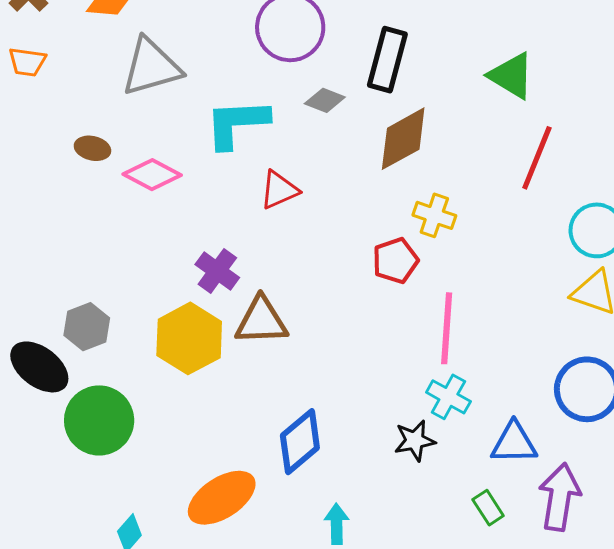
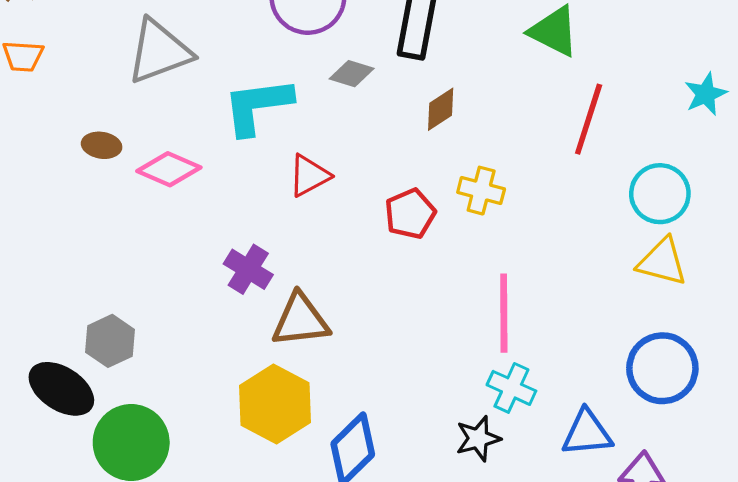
brown diamond: (403, 139) -> (441, 109), size x0.6
red pentagon: (395, 261) -> (410, 214), moved
yellow hexagon: (189, 338) -> (275, 404), moved

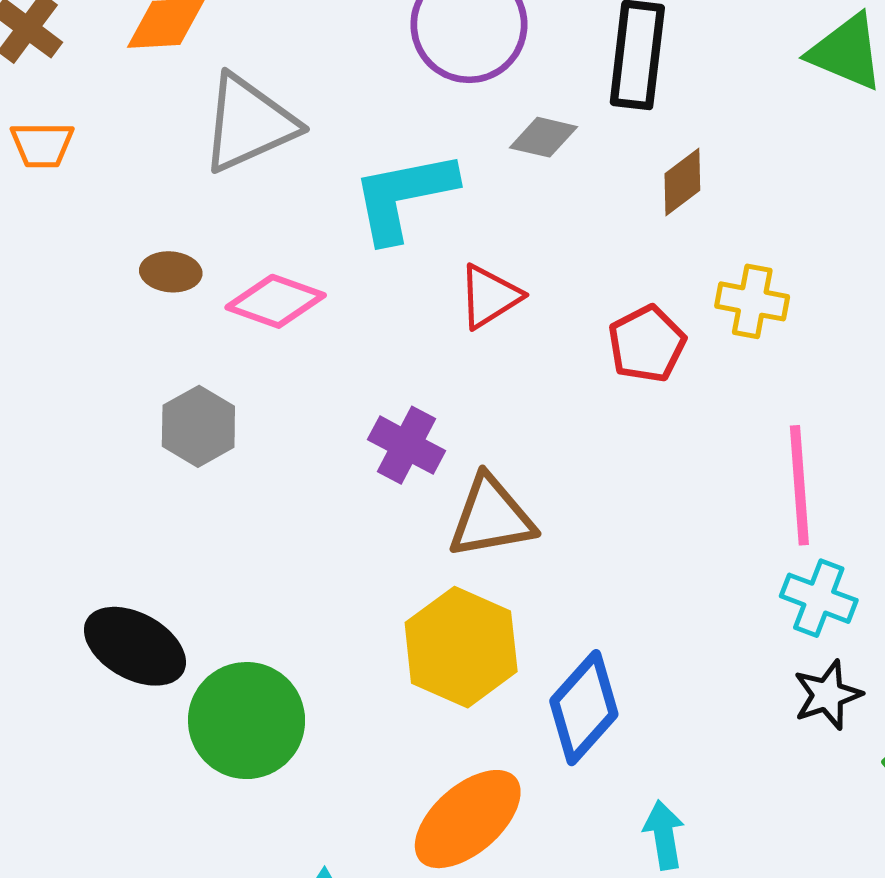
gray hexagon: (110, 341) -> (198, 426), moved
black star: (478, 439) -> (827, 695), moved

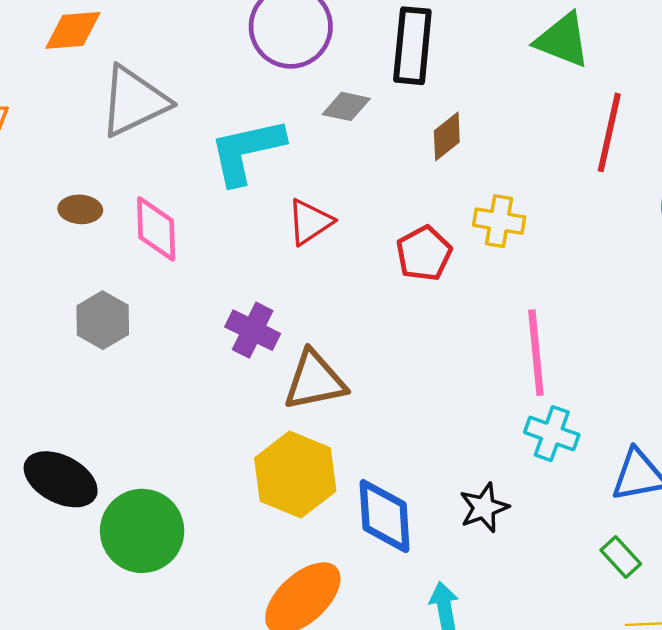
pink diamond: (276, 301) -> (156, 229), turned 70
black star: (827, 695) -> (484, 508), moved
blue diamond: (584, 708) -> (385, 516), turned -44

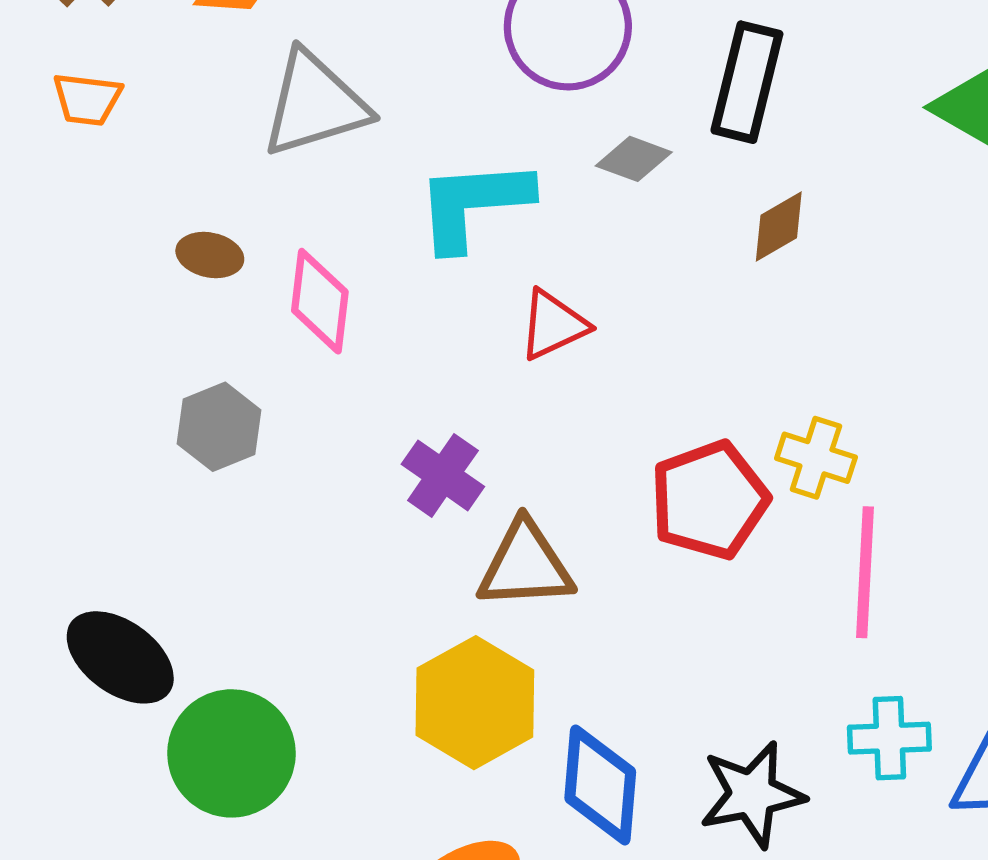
yellow cross: (499, 221) -> (816, 458), moved
red pentagon: (424, 253) -> (709, 500), moved, size x1.4
cyan cross: (552, 434) -> (889, 738), moved, turned -30
black star: (484, 508) -> (752, 794), size x1.4

